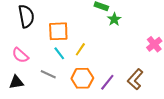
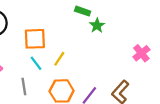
gray line: (48, 74) -> (24, 87), turned 56

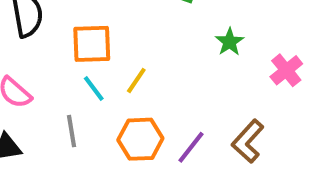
green star: (97, 26) -> (230, 42), moved

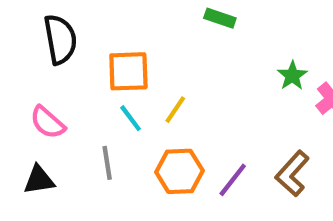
green star: (230, 42) -> (292, 76), moved

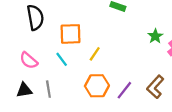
cyan line: (131, 118) -> (62, 59), moved
gray line: (107, 163) -> (48, 89), moved

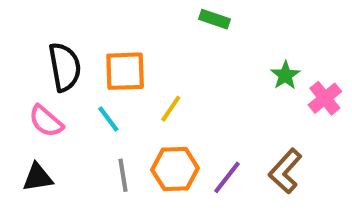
black semicircle: (35, 17) -> (65, 67), moved
gray line: (48, 89) -> (123, 175), moved

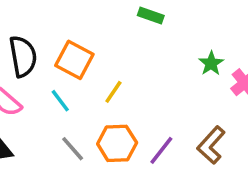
orange square: (125, 71) -> (74, 60), turned 30
gray line: (123, 175) -> (73, 149), turned -32

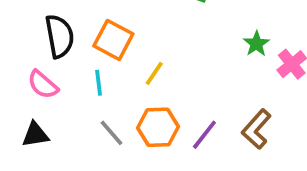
cyan line: (60, 101) -> (99, 83), turned 30

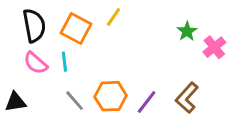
yellow line: (154, 73) -> (113, 17), moved
pink semicircle: (43, 85) -> (36, 63), moved

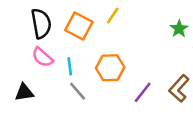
cyan line: (64, 62) -> (70, 66), moved
orange hexagon: (111, 96) -> (110, 68), moved

